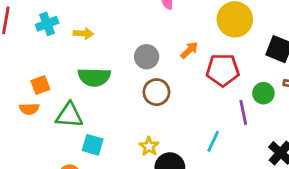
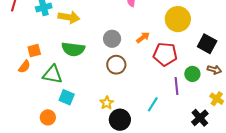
yellow arrow: (83, 33) -> (69, 17), size x1.5
orange semicircle: (29, 109) -> (24, 67), turned -56

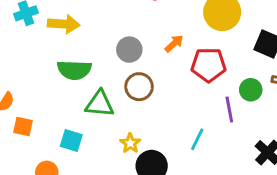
orange square: (34, 51) -> (23, 126), moved, turned 32
green triangle: (52, 74) -> (100, 104), moved

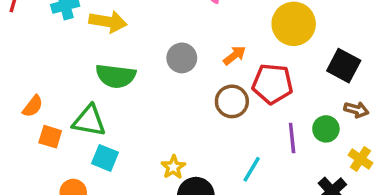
brown circle: (139, 87) -> (232, 101), moved
green circle: (251, 90) -> (326, 129), moved
green triangle: (100, 104) -> (89, 121), moved

